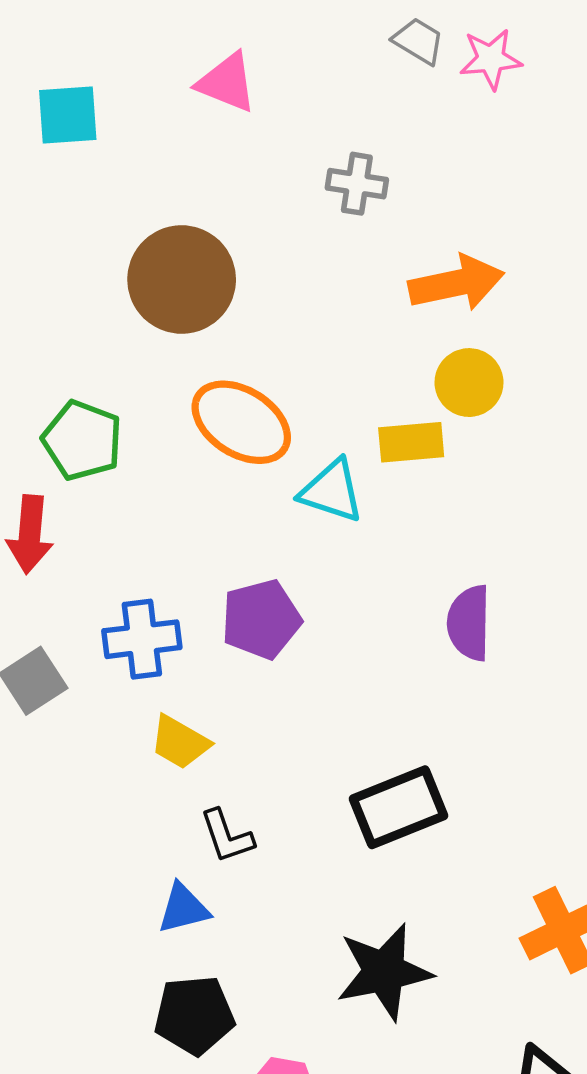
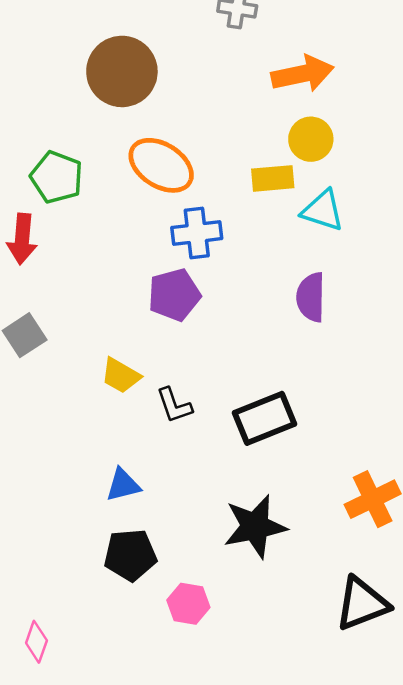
cyan triangle: (332, 491) -> (323, 210), moved
blue cross: (142, 639) -> (197, 233), moved
black L-shape: (227, 836) -> (174, 405), moved

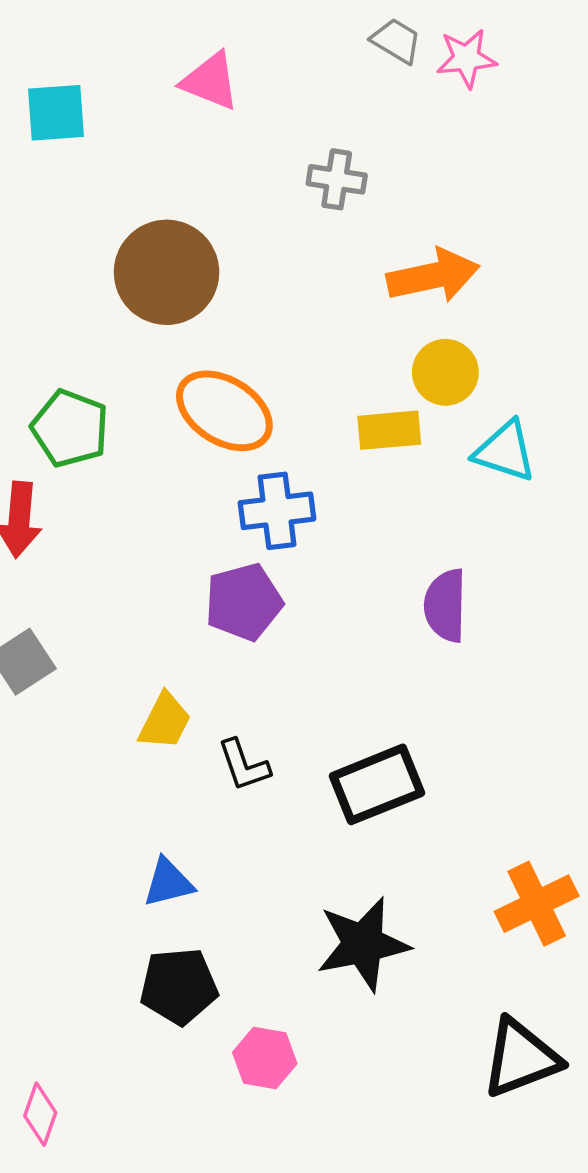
cyan triangle: (323, 210) -> (505, 451), moved
yellow trapezoid: (121, 376) -> (165, 721), turned -93

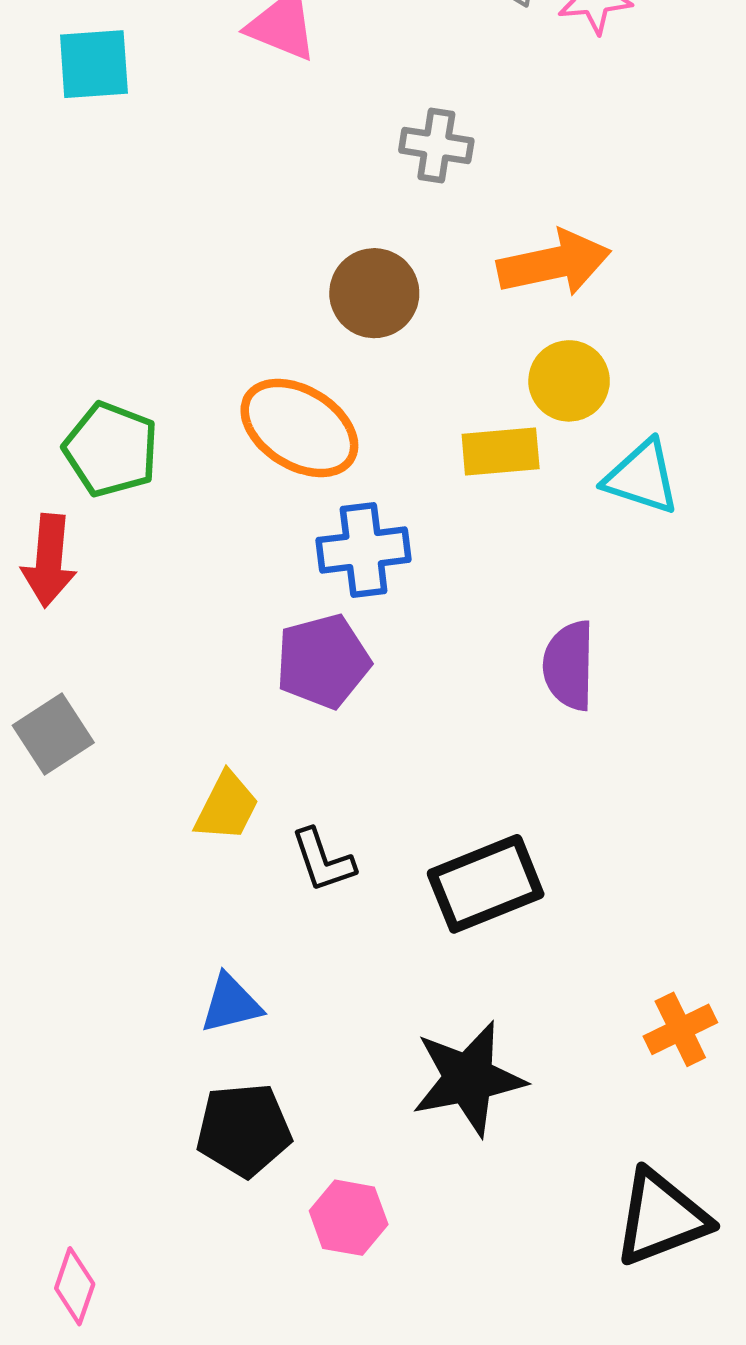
brown circle: (167, 272) -> (374, 293), moved, size x0.7
orange cross: (537, 904) -> (680, 1029), size x0.7

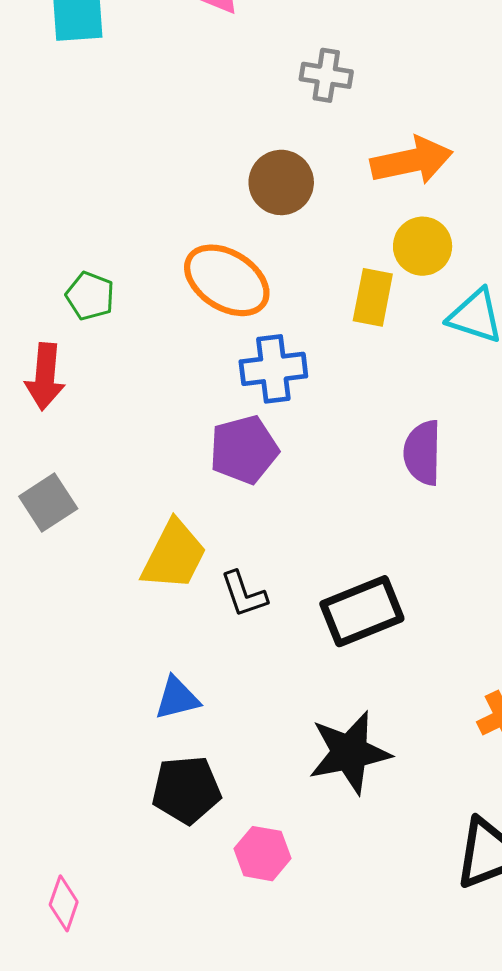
green pentagon: (111, 449) -> (90, 296), size x0.7
yellow rectangle: (501, 452) -> (373, 297), turned -74
yellow trapezoid: (227, 807) -> (174, 555), size x1.4

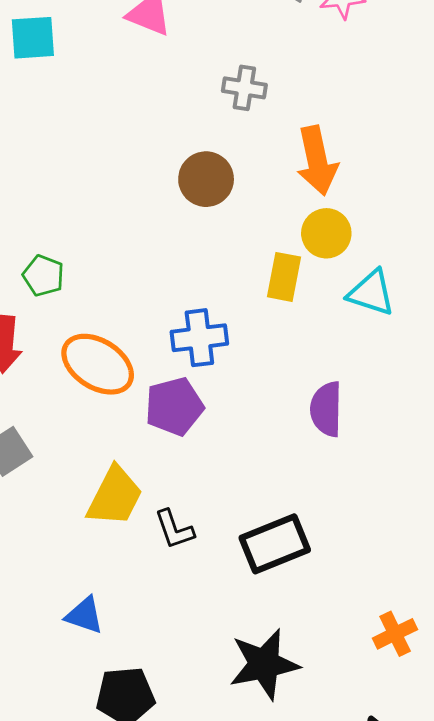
orange arrow: (412, 161) -> (317, 161), turned 90
orange ellipse: (227, 280) -> (98, 364), moved
blue triangle: (177, 698) -> (84, 615), moved, turned 33

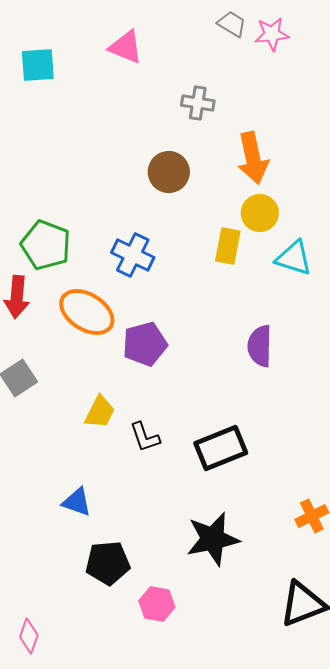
green pentagon: (43, 276) -> (46, 245), size x1.6
blue cross: (199, 338) -> (133, 255), moved, turned 33
yellow trapezoid: (115, 496) -> (100, 412), size x0.7

